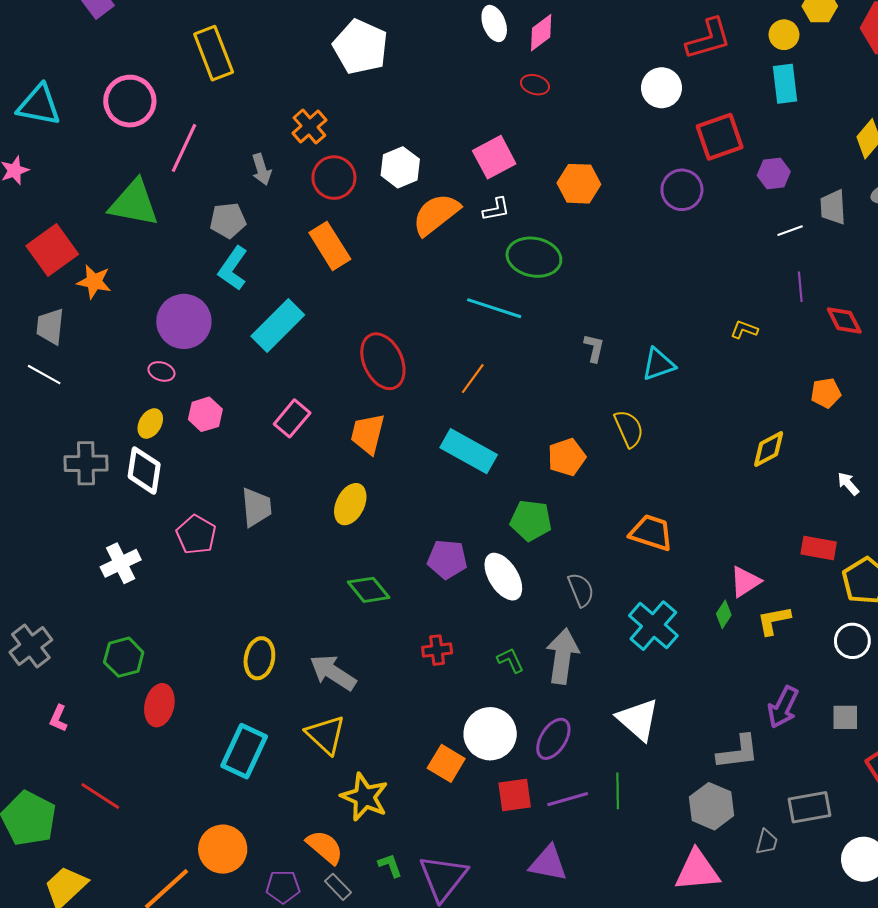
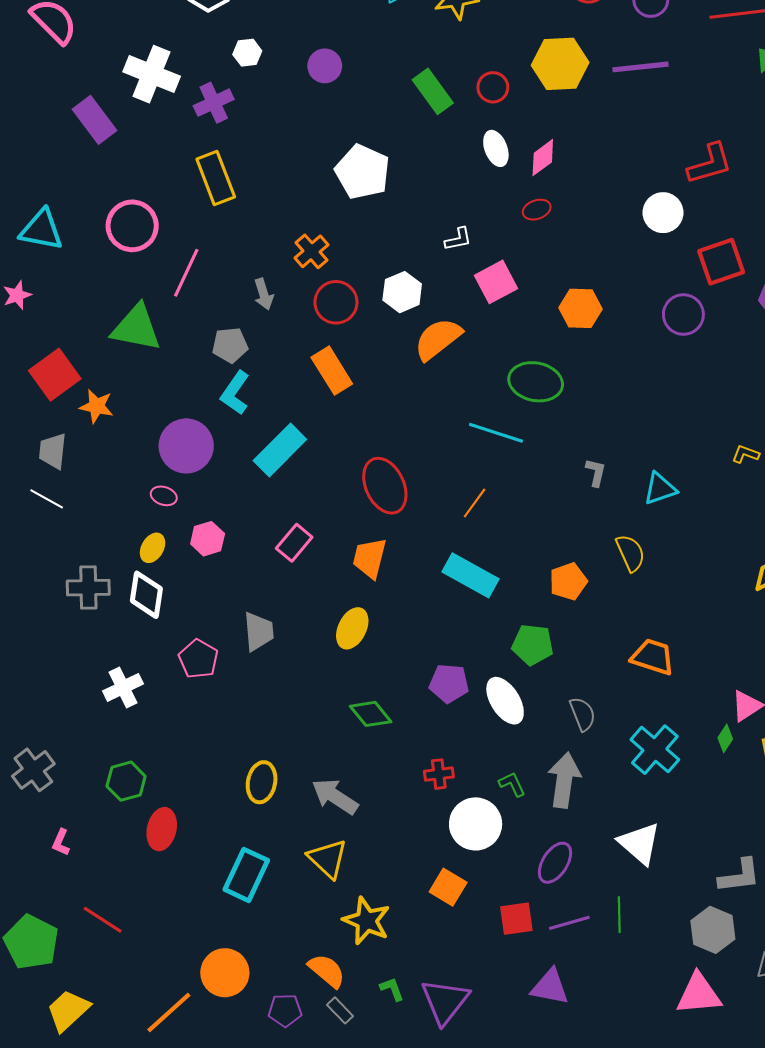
red ellipse: (535, 85) -> (537, 210), turned -36
white L-shape: (496, 209) -> (458, 239), moved
white circle: (490, 734) -> (476, 824), moved

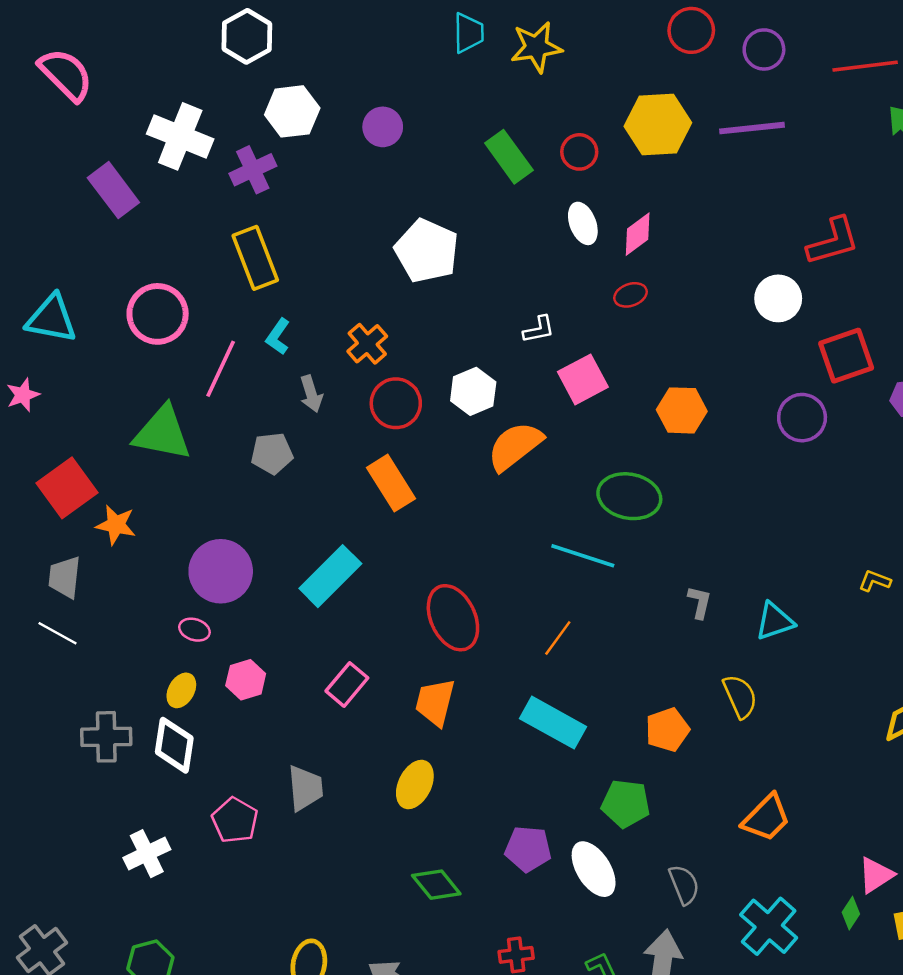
white hexagon: (247, 53) -> (292, 111), size x1.6
cyan L-shape: (235, 393) -> (278, 337), moved, size x0.7
orange trapezoid: (653, 657) -> (766, 818), turned 117

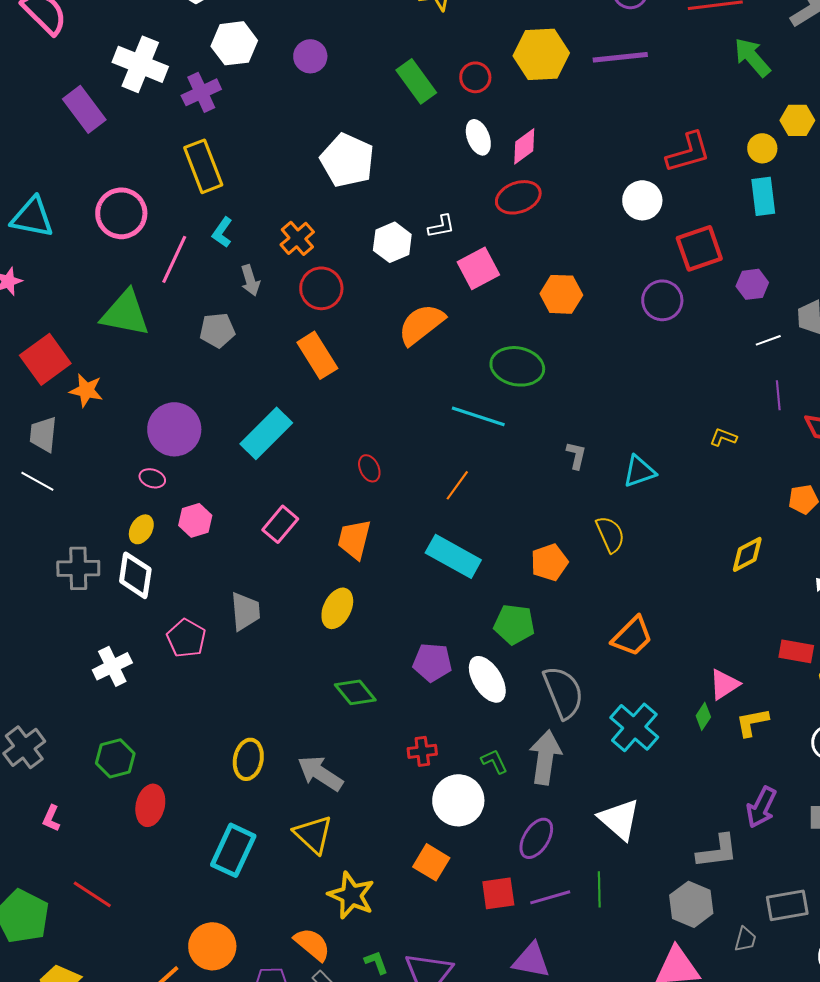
red ellipse: (630, 295) -> (518, 197), size x1.6
white hexagon: (473, 391) -> (392, 242), moved
red ellipse: (453, 618) -> (369, 468), size x0.5
gray semicircle: (684, 885) -> (563, 692), size x1.6

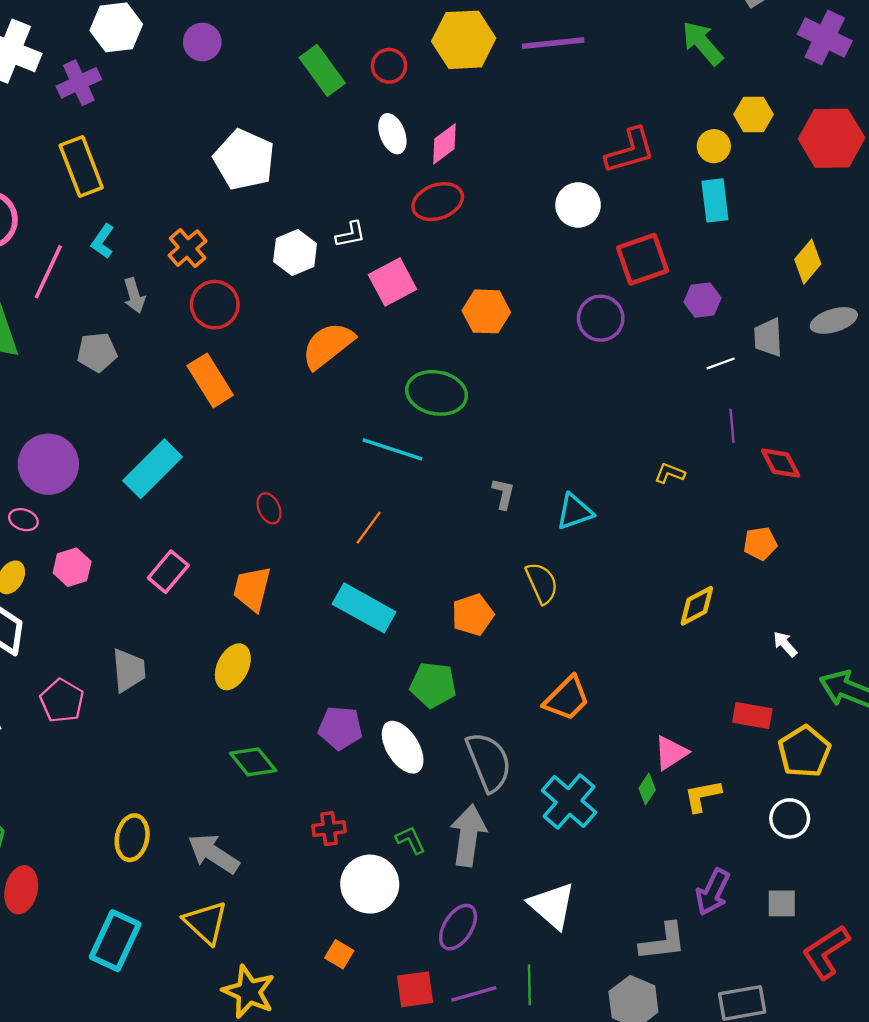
orange square: (431, 862) -> (339, 954), size x0.7

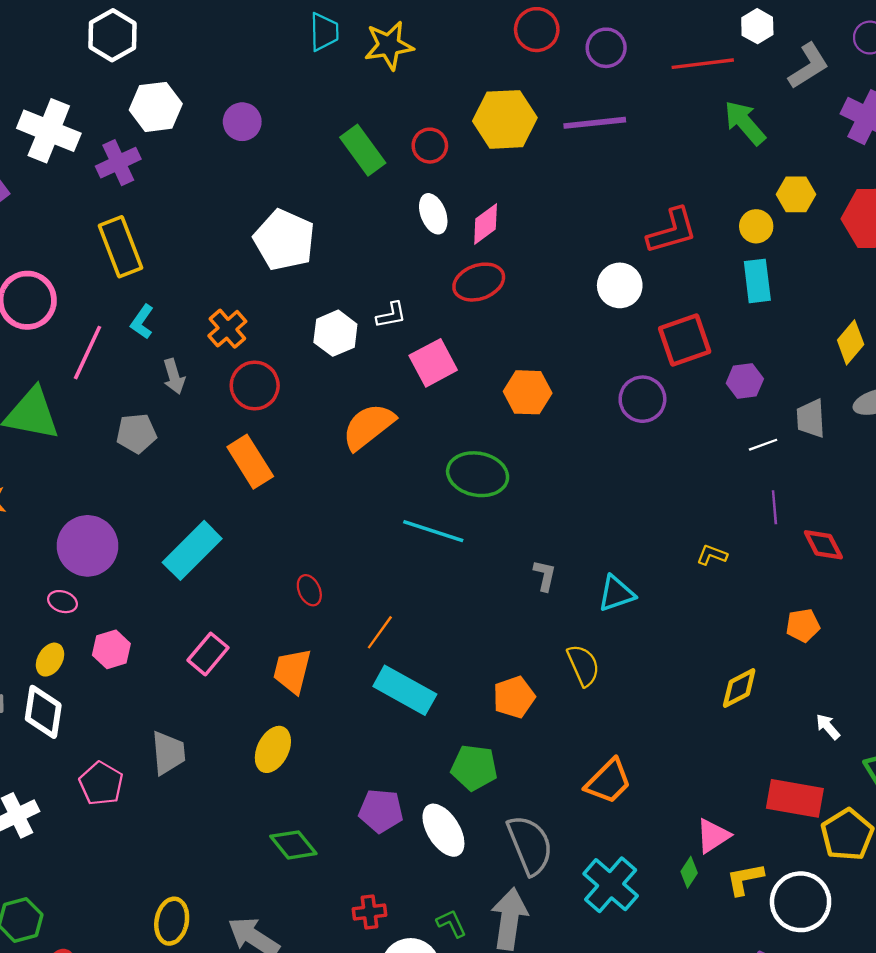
orange line: (369, 528) -> (380, 632), moved
red rectangle: (752, 715) -> (795, 798), size x1.4
white circle: (790, 818) -> (801, 902), moved, size x1.5

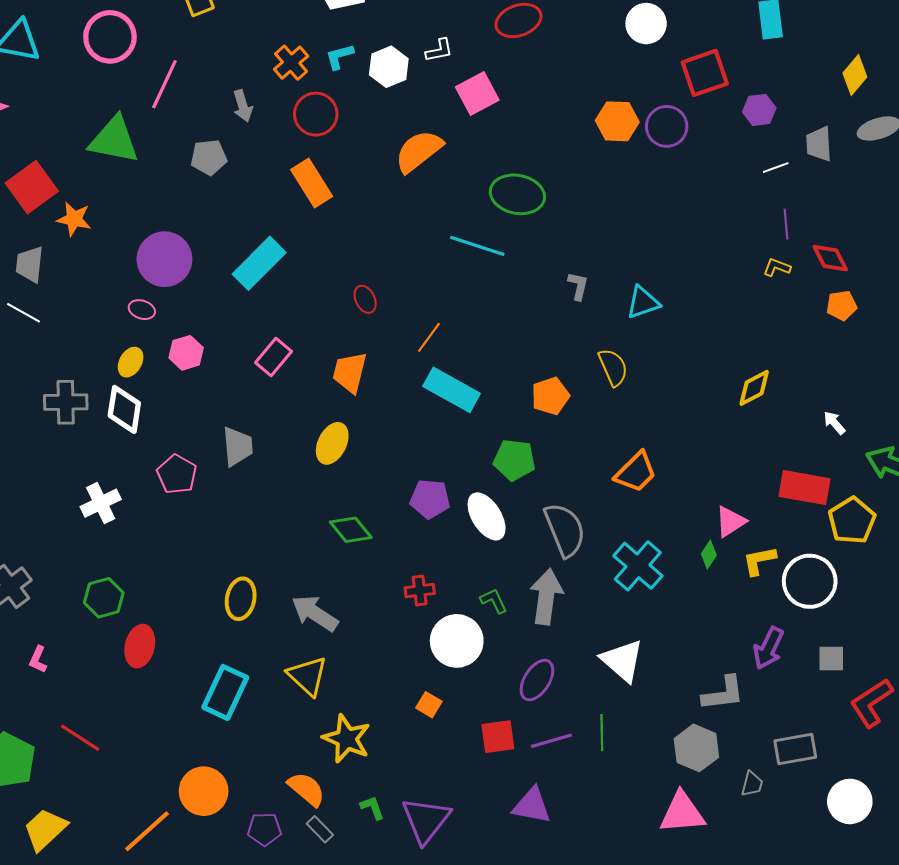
cyan L-shape: (142, 322) -> (339, 56), moved, turned 40
orange hexagon: (528, 392) -> (617, 121), moved
yellow L-shape: (712, 555) -> (777, 267), moved
orange pentagon: (803, 625) -> (842, 305), moved

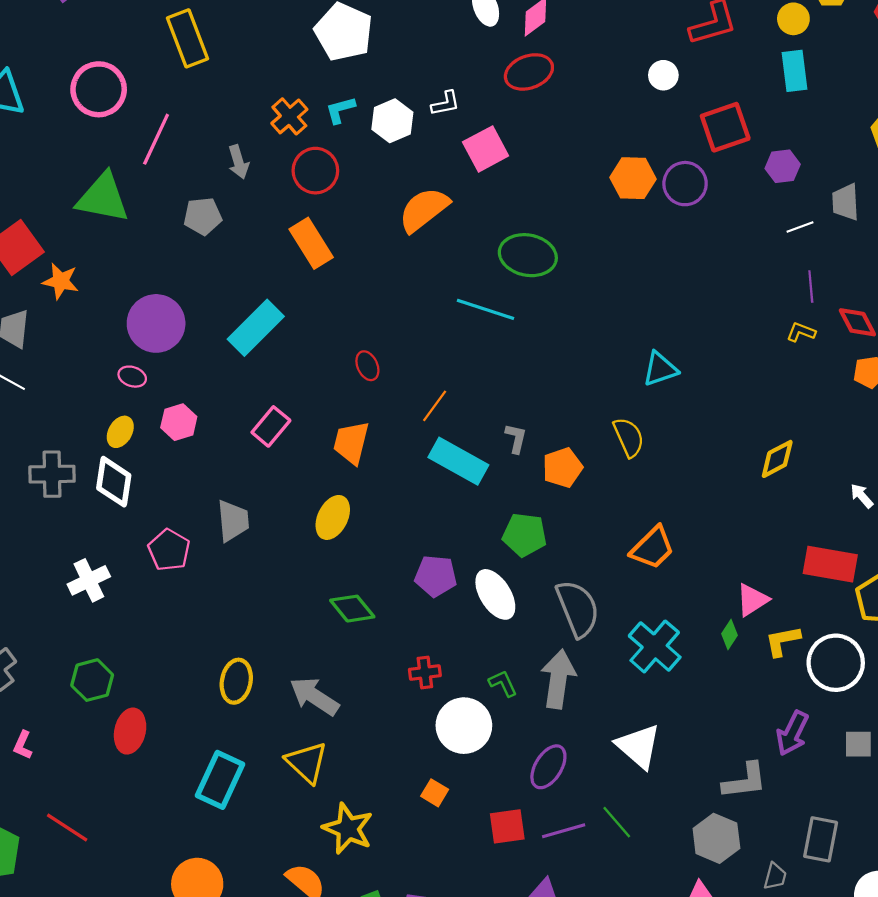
white circle: (646, 24) -> (663, 75), size x0.7
gray L-shape: (578, 286) -> (516, 438), moved
green line: (602, 733) -> (617, 822), turned -40
gray rectangle: (795, 749) -> (821, 839), turned -69

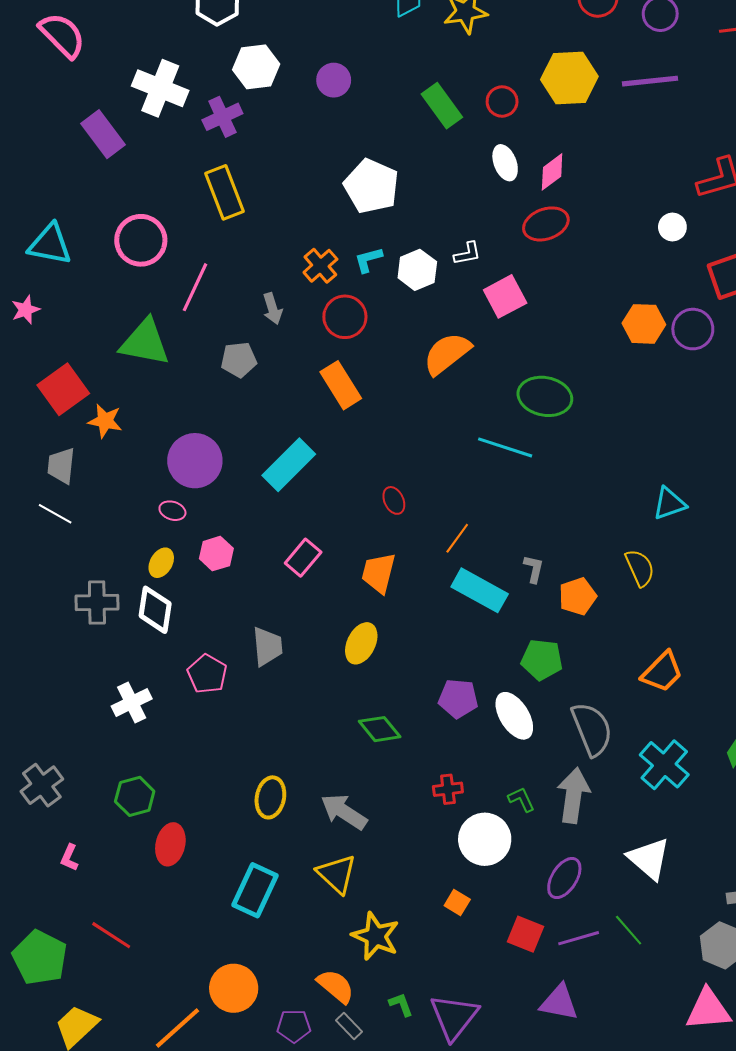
red square: (507, 826) -> (526, 934), turned 30

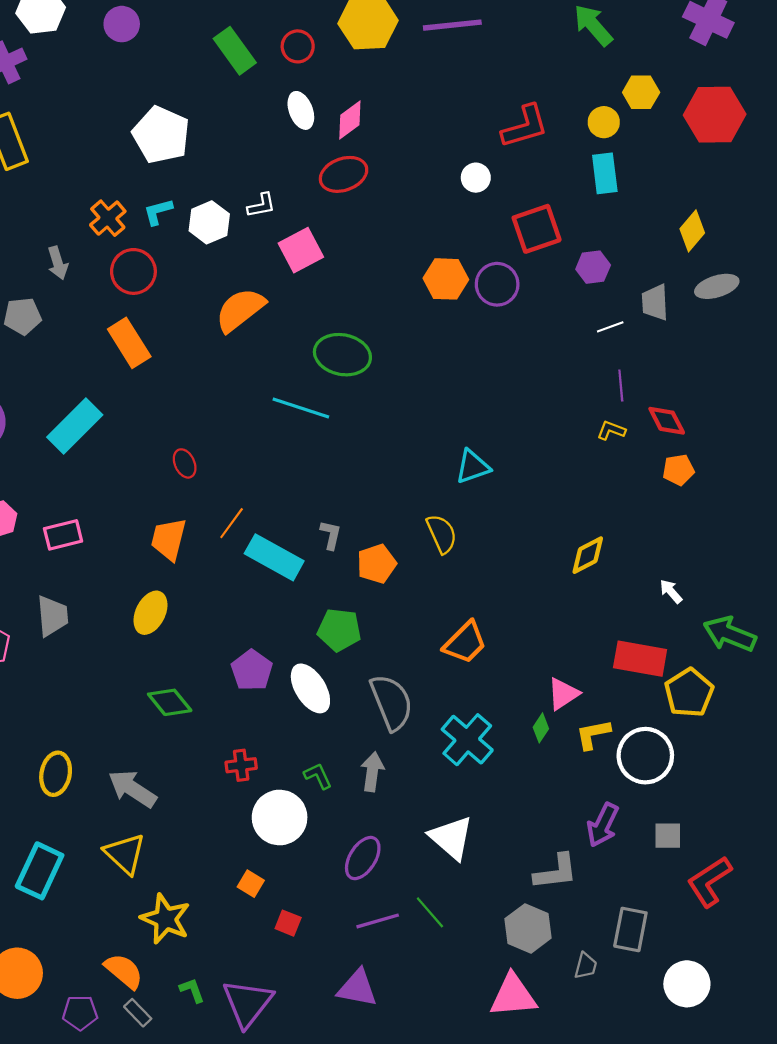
orange line: (457, 538) -> (232, 523), moved
pink rectangle: (303, 558) -> (63, 535), moved, turned 36
purple pentagon: (458, 698) -> (252, 670), turned 30
gray arrow: (573, 795) -> (372, 772), size x0.7
red square: (526, 934) -> (288, 923), moved, size x0.7

